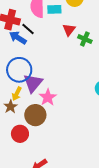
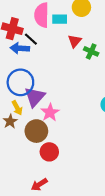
blue arrow: (18, 38) -> (20, 48), turned -30
yellow arrow: (17, 94) -> (17, 108), turned -56
red circle: (20, 134) -> (49, 152), moved

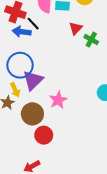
pink star: (50, 112) -> (58, 100), moved

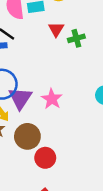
green cross: (91, 40) -> (76, 38), turned -32
pink star: (58, 100) -> (52, 99), moved

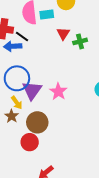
red circle: (45, 158) -> (30, 142), moved

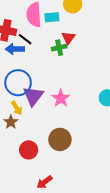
green cross: (80, 41) -> (59, 48), moved
brown circle: (37, 122) -> (60, 139), moved

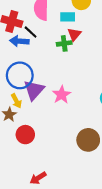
cyan rectangle: (52, 17) -> (68, 17), moved
brown circle: (60, 139) -> (88, 140), moved
red circle: (29, 150) -> (25, 135), moved

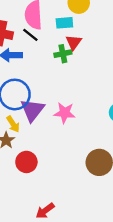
black line: (31, 32) -> (30, 35), moved
pink star: (62, 95) -> (65, 113), turned -30

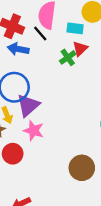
green cross: (63, 54) -> (68, 57), turned -35
pink star: (65, 113) -> (34, 131), moved

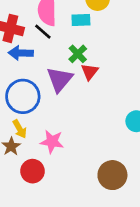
red triangle: (80, 49) -> (90, 72), moved
purple triangle: (28, 105) -> (60, 79), moved

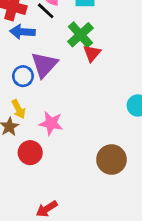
green cross: (78, 54) -> (80, 35), size x1.4
purple triangle: (60, 79) -> (44, 65), moved
blue circle: (23, 96) -> (23, 76), size x0.6

